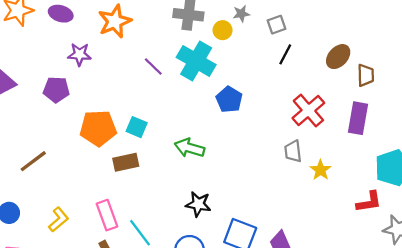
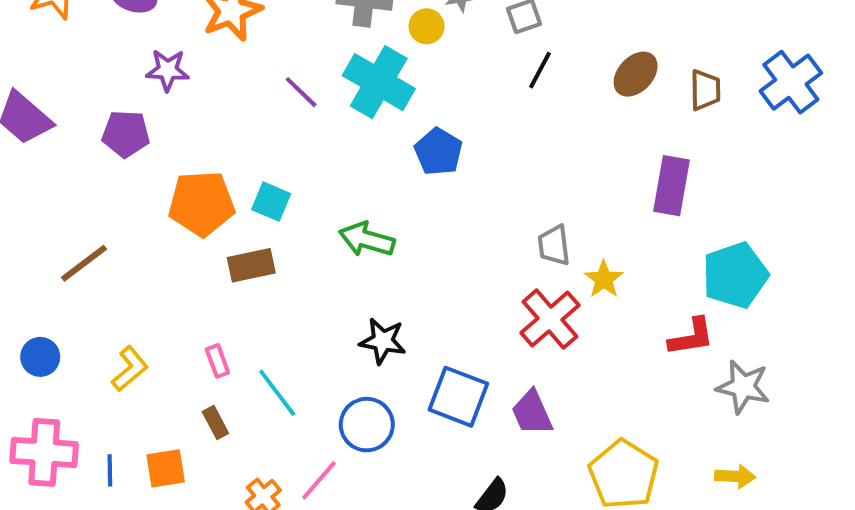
brown trapezoid: (366, 75) -> (705, 90), moved
red cross: (308, 111) -> (550, 319), moved
pink rectangle: (107, 215) -> (217, 361), size x0.6

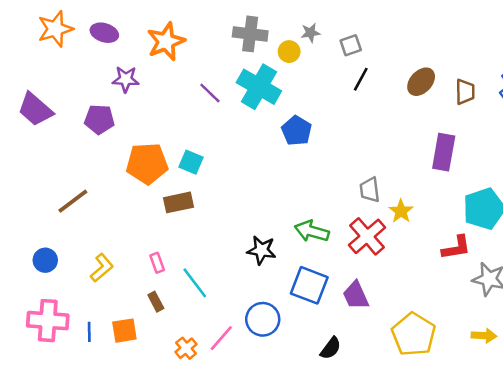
green arrow: (367, 239) -> (312, 231), moved
blue circle: (367, 425) -> (263, 319), moved

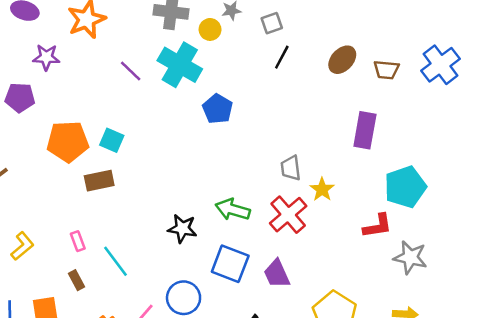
brown trapezoid: (465, 92) -> (386, 70), turned 96

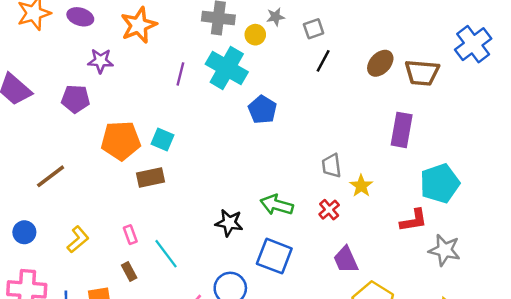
blue cross: (440, 65) -> (473, 44), moved
brown trapezoid: (386, 70) -> (422, 73), size x1.4
purple line: (131, 71) -> (180, 74), turned 60
red cross: (288, 215) -> (329, 210), size x0.6
purple trapezoid: (277, 274) -> (346, 260), moved

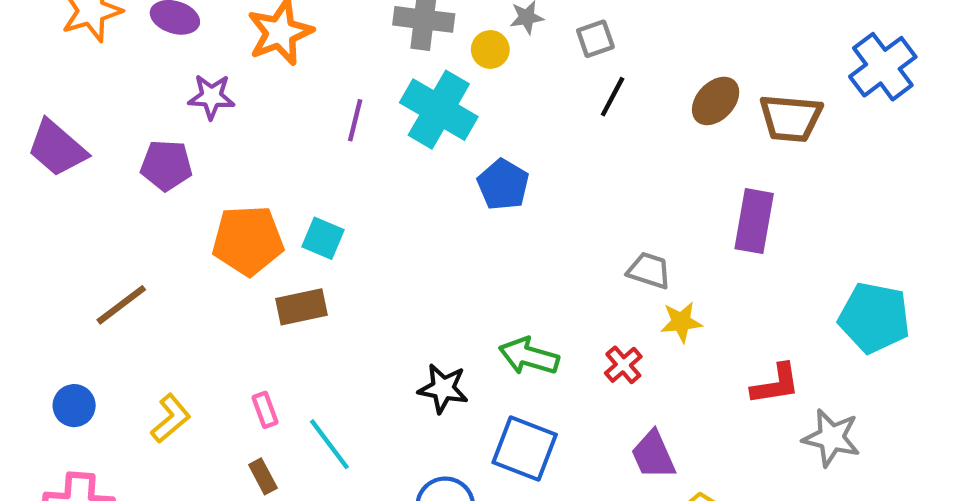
gray trapezoid: (331, 166) -> (649, 270), moved, turned 115
cyan pentagon: (440, 183) -> (874, 318), moved, turned 30
yellow star: (361, 186) -> (681, 322), turned 30

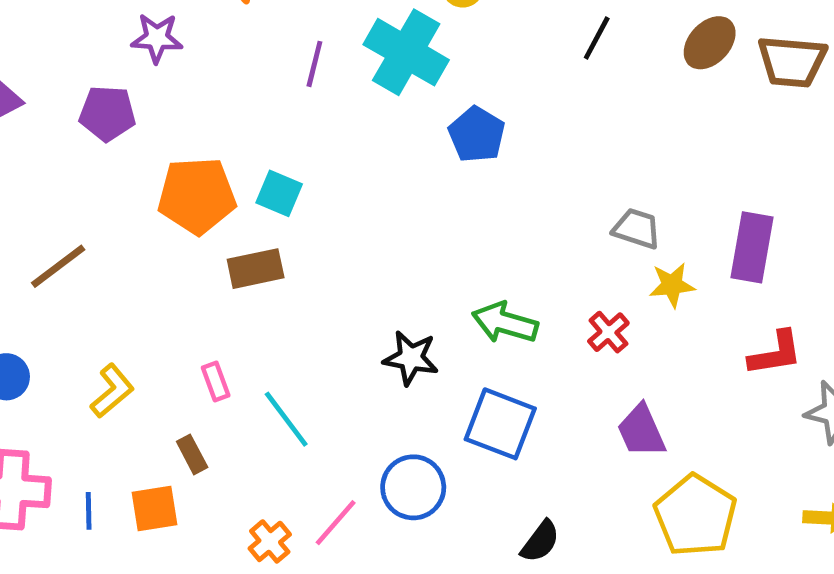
purple rectangle: (754, 221) -> (752, 247), moved
brown rectangle: (263, 476) -> (192, 454), moved

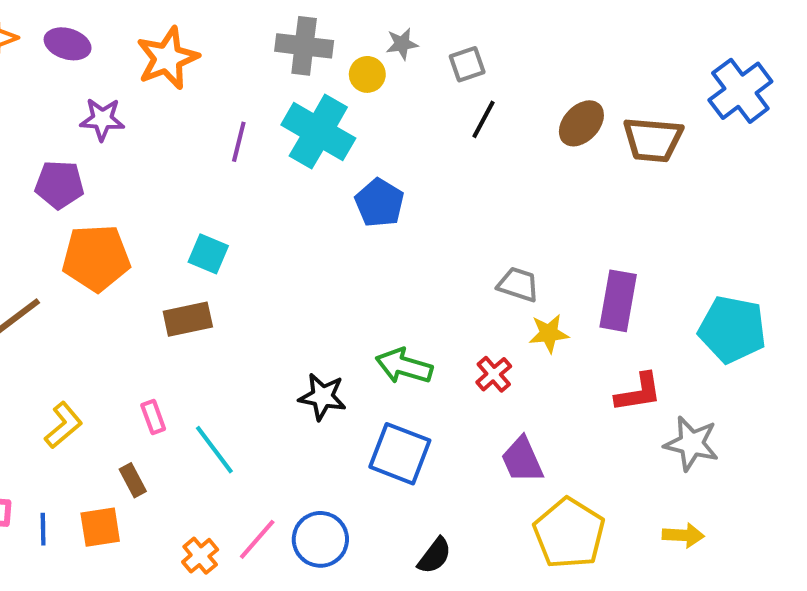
orange pentagon: (197, 196) -> (96, 258), moved
blue circle: (413, 487) -> (320, 539), moved

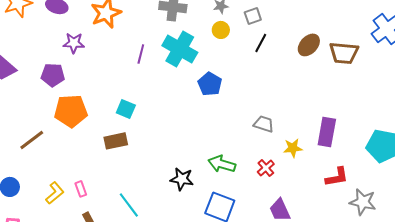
yellow circle: (367, 74) -> (221, 30), moved
gray trapezoid: (518, 284) -> (264, 124), moved
pink rectangle: (153, 417) -> (81, 189), moved

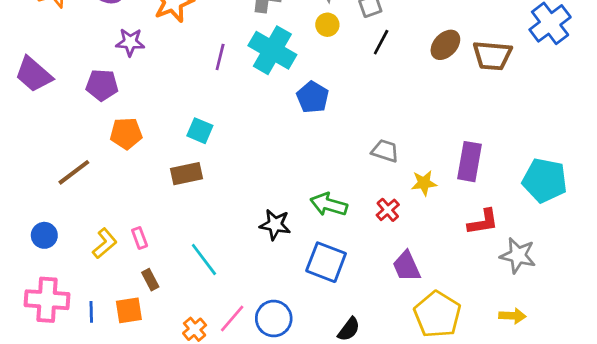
orange pentagon: (71, 111) -> (126, 133), size x0.7

